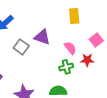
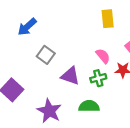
purple triangle: (42, 37) -> (70, 76), moved

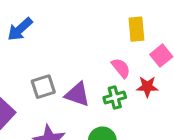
yellow rectangle: (108, 19) -> (136, 29), moved
gray square: (46, 55) -> (43, 87), moved, turned 36

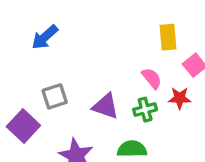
gray square: (43, 87) -> (55, 96), moved

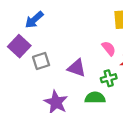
green cross: (145, 110) -> (109, 78), moved
purple square: (23, 126) -> (19, 46), moved

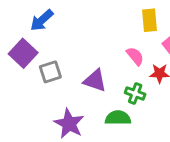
green cross: (109, 78) -> (135, 93), turned 35

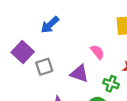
blue arrow: (42, 20) -> (50, 25), moved
pink semicircle: (135, 56) -> (97, 52), moved

